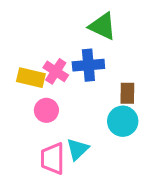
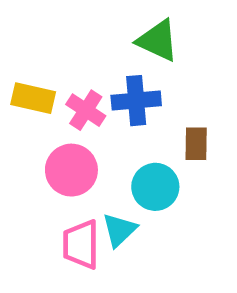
yellow rectangle: (31, 78) -> (33, 98), moved
pink circle: (46, 110) -> (71, 170), size x1.4
cyan circle: (123, 121) -> (155, 187), moved

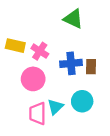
blue cross: (136, 101) -> (71, 63), moved
cyan circle: (155, 187) -> (82, 101), moved

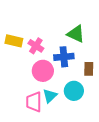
green triangle: (73, 19) -> (76, 34), moved
brown rectangle: (91, 67) -> (89, 69), moved
pink circle: (33, 79) -> (43, 71), moved

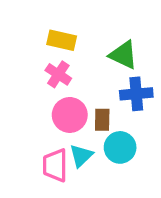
yellow rectangle: (14, 41) -> (62, 40), moved
blue cross: (64, 57) -> (136, 94), moved
brown rectangle: (89, 69) -> (102, 120), moved

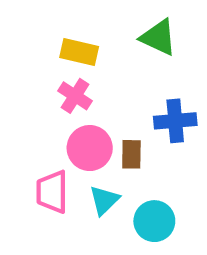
green triangle: (123, 55) -> (159, 37), moved
cyan circle: (120, 147) -> (154, 221), moved
pink trapezoid: (55, 165) -> (52, 192), moved

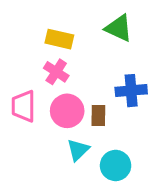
pink trapezoid: (52, 192) -> (23, 106), moved

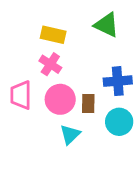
cyan circle: (116, 165) -> (119, 122), moved

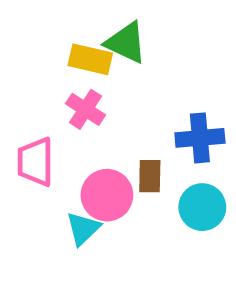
green triangle: (107, 25) -> (126, 43), moved
pink circle: (60, 99) -> (107, 195), moved
cyan triangle: (70, 134) -> (83, 229), moved

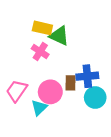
green triangle: (126, 43) -> (59, 36), moved
blue cross: (200, 138) -> (87, 76), moved
pink trapezoid: (35, 162) -> (17, 91), moved, turned 35

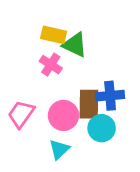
brown rectangle: (70, 83) -> (89, 104), size x1.5
cyan circle: (95, 97) -> (102, 128), moved
cyan triangle: (39, 108) -> (59, 149), moved

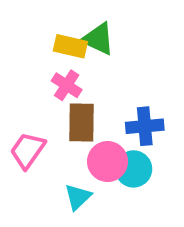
green triangle: (75, 45) -> (98, 39), moved
brown rectangle: (89, 104) -> (82, 122), moved
pink circle: (63, 115) -> (108, 162), moved

